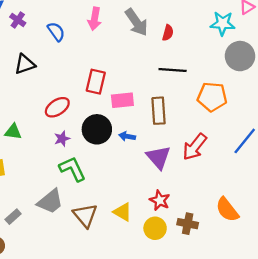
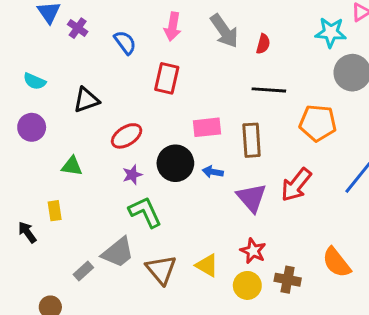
black triangle: (25, 64) -> (86, 100), moved
red rectangle: (96, 82) -> (167, 78), moved
gray rectangle: (13, 217) -> (83, 271), moved

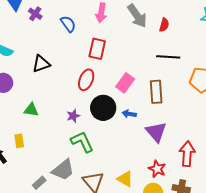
pink rectangle: (207, 127) -> (125, 83), turned -48
red ellipse: (127, 136) -> (86, 80), moved, turned -35
red arrow: (296, 185) -> (187, 154), moved, turned 145

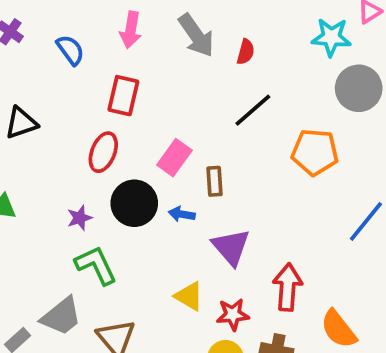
black line: (168, 57) -> (253, 110), turned -45
brown rectangle: (156, 92) -> (215, 181), moved, size x0.7
red star: (157, 169) -> (233, 314), turned -30
yellow triangle: (125, 179) -> (189, 296), moved

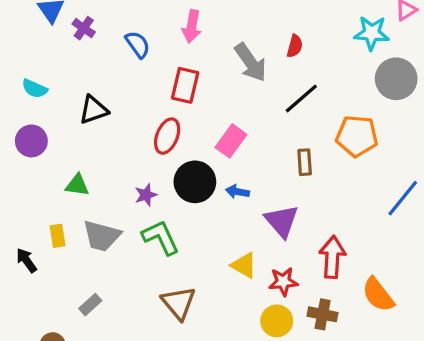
gray arrow: (196, 35) -> (251, 62), moved
brown rectangle: (215, 181) -> (305, 162), moved
gray trapezoid: (61, 316) -> (102, 236), moved, turned 54

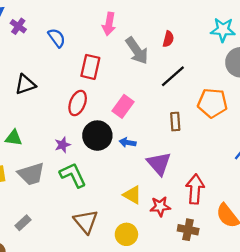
pink arrow: (192, 26) -> (109, 24), moved
gray trapezoid: (102, 236) -> (31, 174), turned -32
yellow circle: (277, 321) -> (126, 234), moved

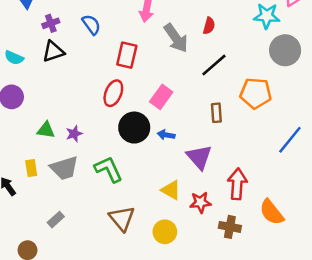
purple cross: (18, 26) -> (51, 23), moved, turned 35
black triangle: (25, 84) -> (53, 51), moved
purple star: (62, 145) -> (74, 134), moved

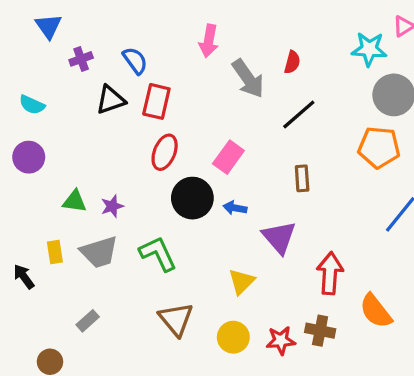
black triangle: (53, 51) -> (111, 100), moved
red rectangle: (127, 55) -> (156, 101), moved
orange pentagon: (256, 93) -> (379, 147), moved
yellow triangle: (171, 190) -> (242, 282), turned 45
red star: (200, 202) -> (281, 340), moved

